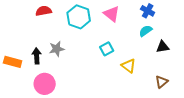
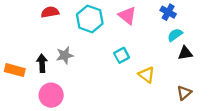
cyan semicircle: (146, 31) -> (175, 35), moved

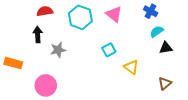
black arrow: (42, 63) -> (38, 35), moved

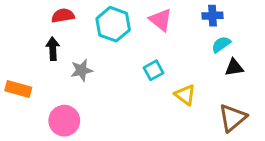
blue cross: (151, 11) -> (212, 16), turned -32
brown triangle: (165, 83) -> (233, 118), size x1.5

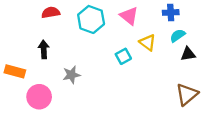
black arrow: (53, 49) -> (44, 49), moved
gray star: (82, 70) -> (71, 75), moved
yellow triangle: (185, 95) -> (148, 42), moved
pink circle: (64, 121) -> (39, 97), moved

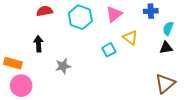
pink triangle: (129, 16) -> (114, 14), turned 42
cyan semicircle: (178, 36) -> (168, 28), moved, turned -32
pink circle: (39, 97) -> (21, 86), moved

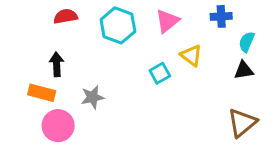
orange rectangle: (13, 63) -> (42, 93), moved
pink circle: (21, 86) -> (58, 126), moved

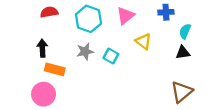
cyan square: (160, 73) -> (111, 56), moved, turned -32
orange rectangle: (42, 93) -> (55, 69), moved
gray star: (92, 97) -> (85, 51), moved

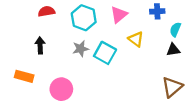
cyan square: (111, 56) -> (105, 53), size x1.5
orange rectangle: (55, 69) -> (24, 76), moved
pink circle: (44, 94) -> (61, 89), moved

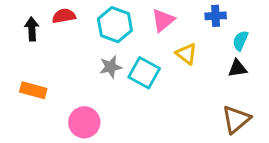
black arrow: (40, 45) -> (32, 29), moved
orange rectangle: (24, 76) -> (33, 90), moved

